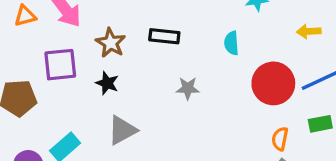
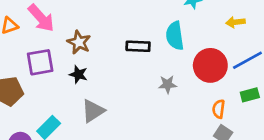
black rectangle: (164, 36) -> (138, 46), moved
cyan semicircle: (231, 43) -> (175, 36), size x1.5
gray star: (188, 88) -> (167, 84), moved

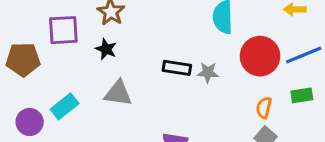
black rectangle: (138, 46) -> (177, 68), moved
gray triangle: (93, 111) -> (118, 93), turned 35

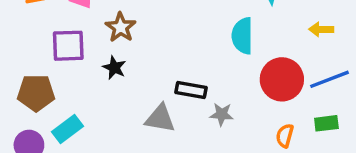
brown pentagon: (23, 59) -> (36, 93), moved
gray star: (208, 72) -> (222, 114), moved
gray triangle: (118, 93) -> (160, 118), moved

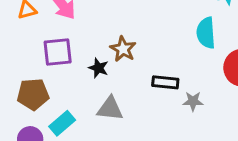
brown star: (121, 27) -> (123, 49), moved
gray triangle: (160, 118) -> (110, 109), moved

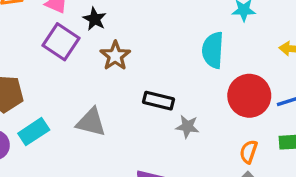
purple square: (58, 52) -> (61, 42), moved, turned 32
black star: (98, 68) -> (95, 19), moved

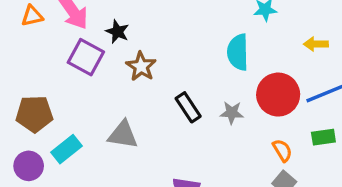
black rectangle: (159, 101) -> (188, 107), turned 48
gray star: (187, 127) -> (232, 113), moved
orange semicircle: (249, 152) -> (282, 150), turned 135

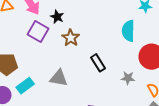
gray star: (232, 113) -> (128, 78), moved

